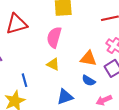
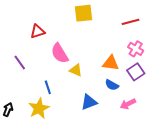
red triangle: (17, 24) -> (38, 31), size x0.7
pink semicircle: (54, 37) -> (60, 53), moved, turned -45

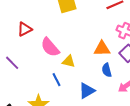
blue semicircle: (112, 85) -> (107, 70), turned 56
blue line: (48, 87) -> (57, 80), moved

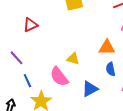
pink semicircle: (50, 47) -> (59, 77), moved
blue line: (57, 80) -> (27, 81), moved

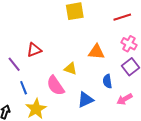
red triangle: (30, 25) -> (34, 50), moved
orange triangle: (107, 47) -> (96, 52), moved

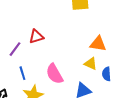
purple line: (14, 64) -> (15, 49), turned 70
yellow triangle: (70, 69) -> (91, 64), moved

